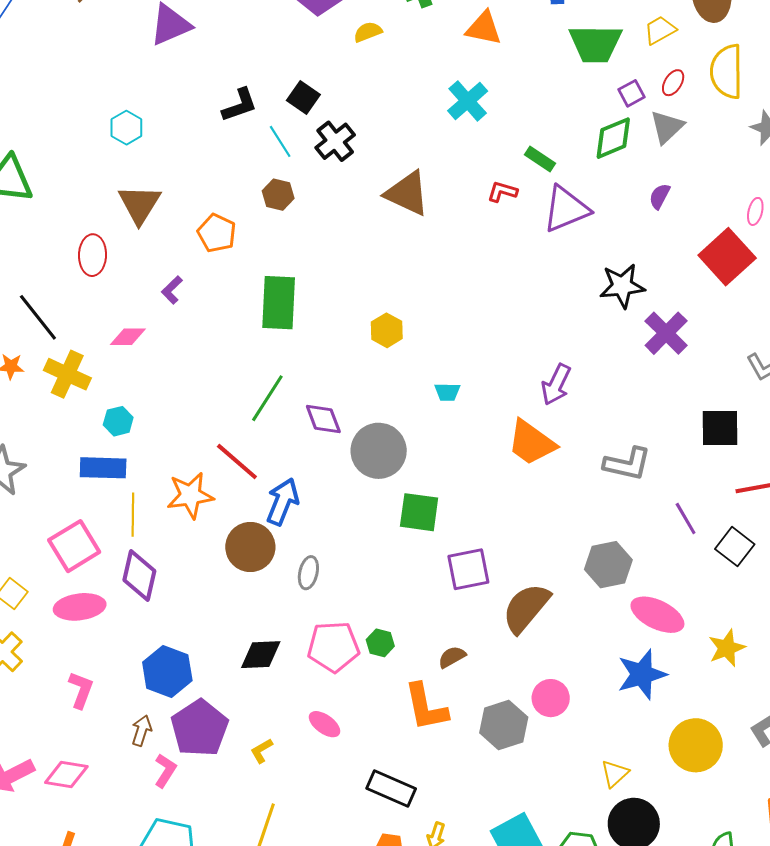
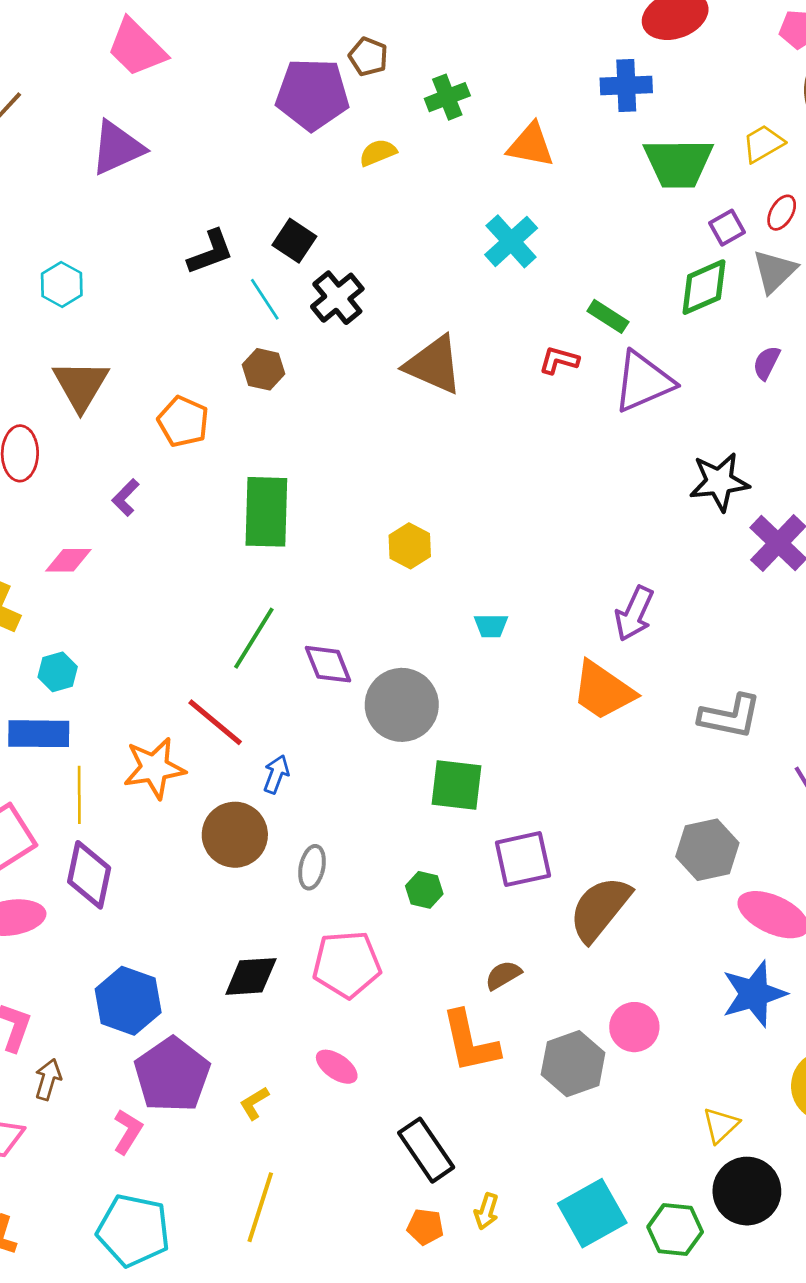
blue arrow: (283, 502) -> (276, 774), size x0.6
green hexagon: (380, 643) -> (424, 890), moved
brown arrow: (142, 731) -> (48, 1079), moved
black rectangle: (391, 789) -> (426, 1150), turned 33

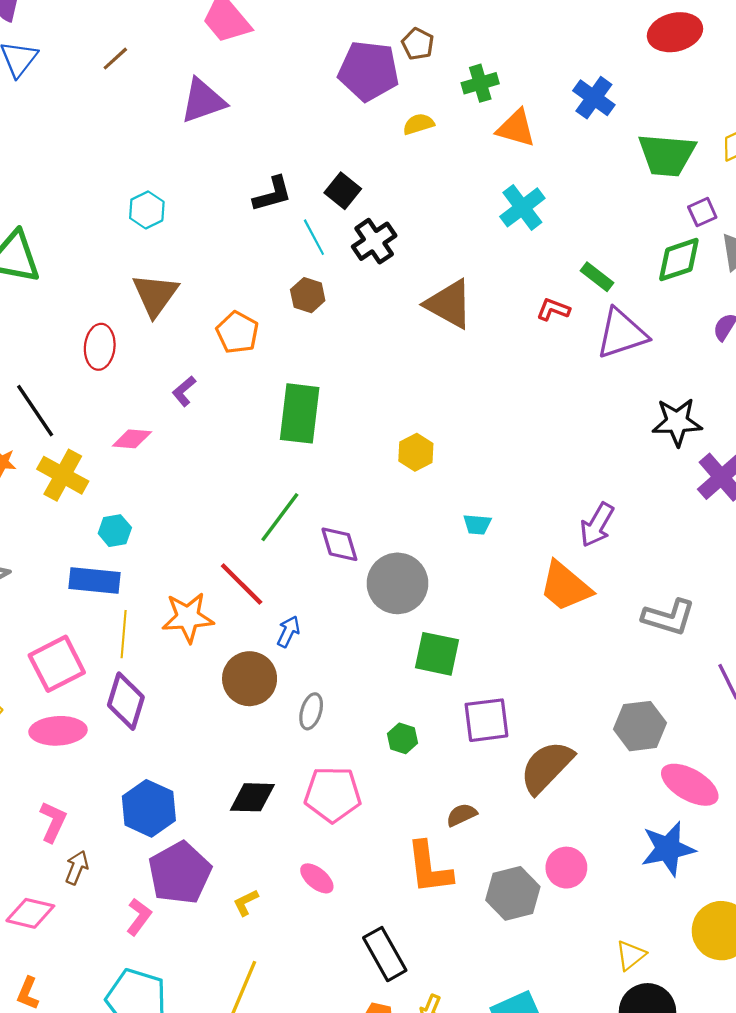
blue cross: (626, 85) -> (594, 98), moved, turned 33
orange triangle: (531, 145) -> (516, 128), moved

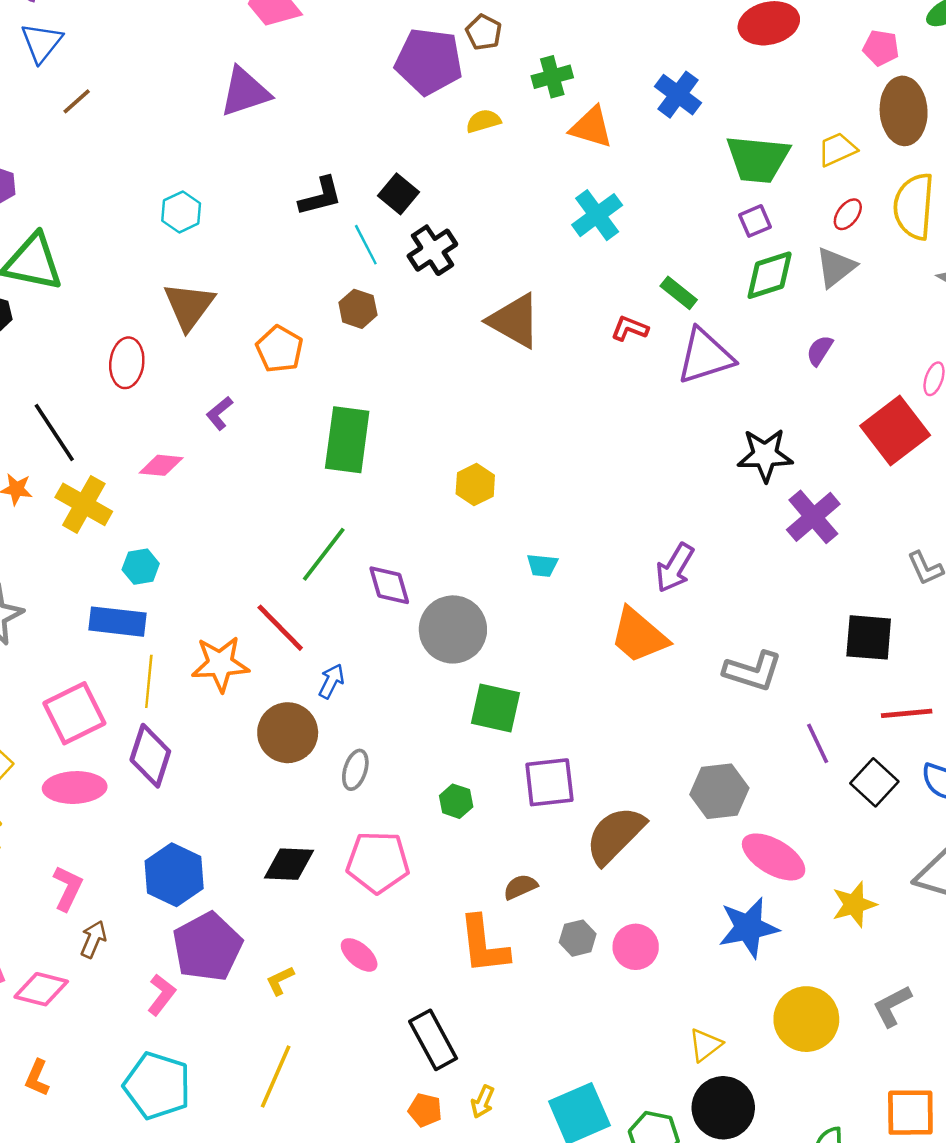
brown line: (115, 59) -> (77, 101), moved
purple square: (702, 212) -> (755, 221), moved
gray hexagon: (513, 893) -> (578, 938), moved, size x0.6

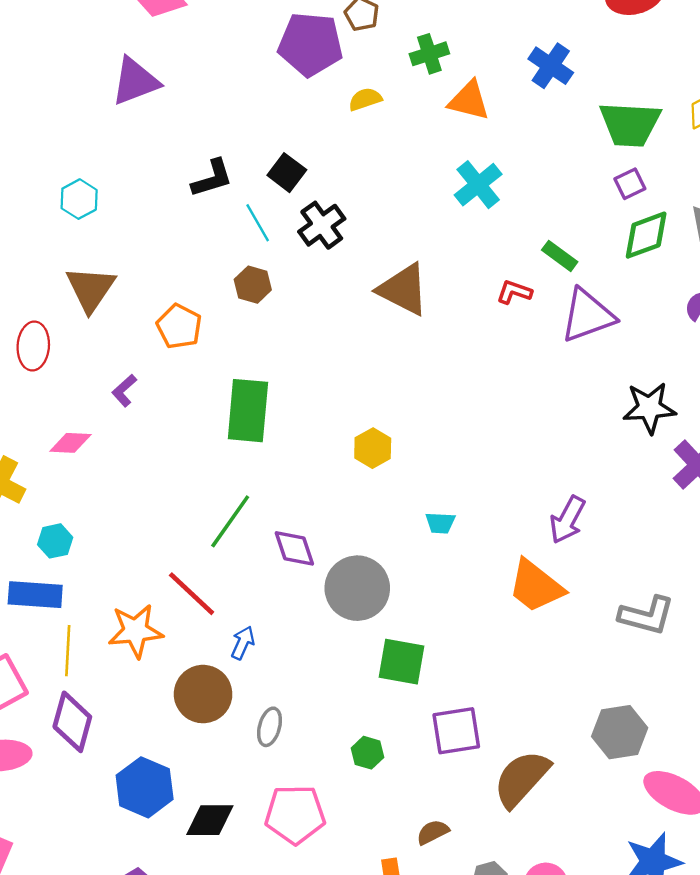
blue hexagon: (174, 875) -> (145, 787), moved

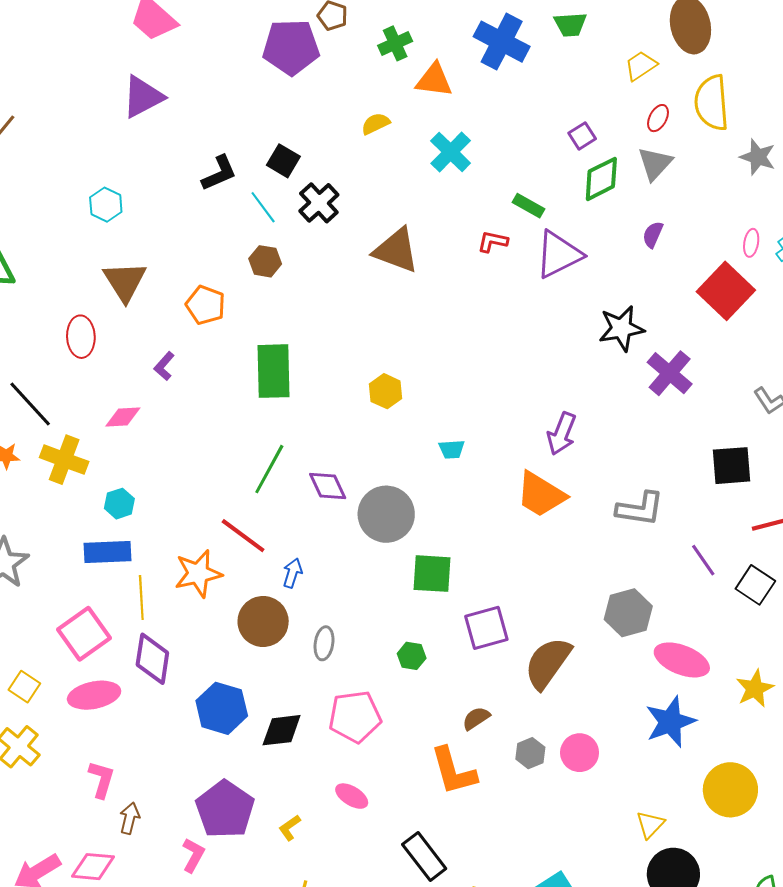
blue cross: (551, 66) -> (502, 42), size x1.4
yellow semicircle: (365, 99) -> (376, 124), moved
green trapezoid: (630, 124) -> (570, 24), moved, size x0.6

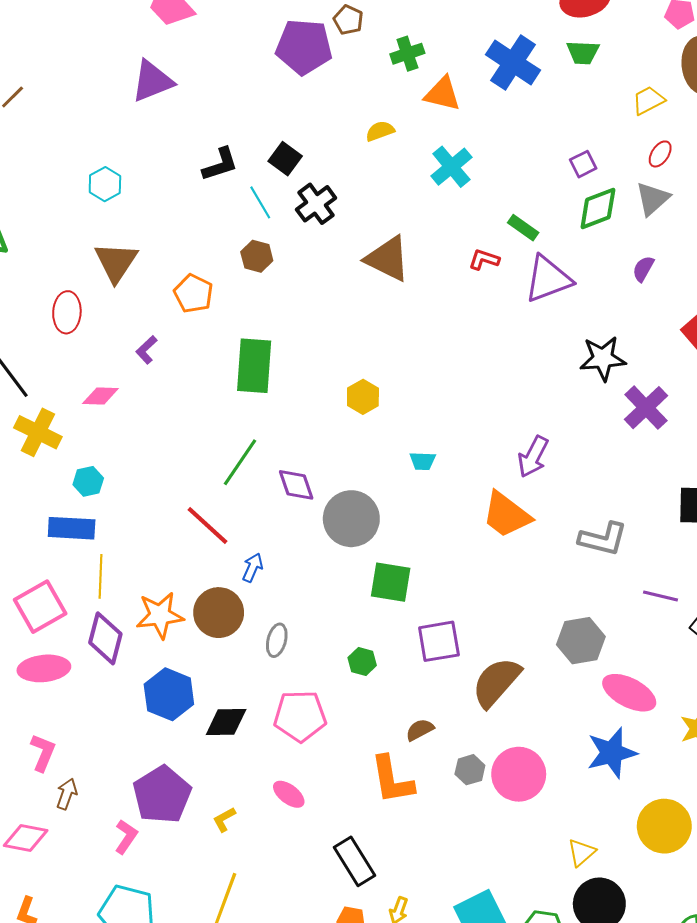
purple line: (703, 560) -> (660, 596), turned -48
orange star: (198, 574) -> (160, 615), moved
pink circle: (580, 753) -> (519, 774), size x1.4

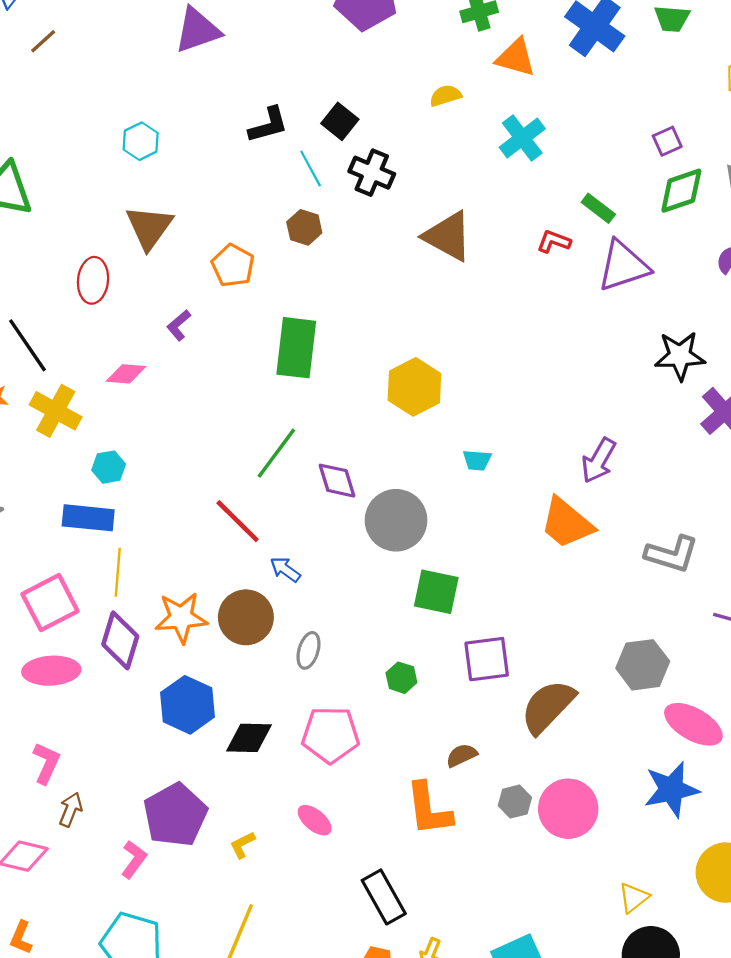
black cross: (316, 204) -> (372, 173), turned -33
yellow hexagon: (363, 397) -> (414, 387), size x1.5
blue arrow: (253, 568) -> (285, 569), turned -80

